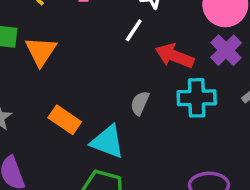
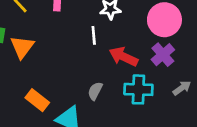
white line: (134, 30) -> (94, 35), turned -42

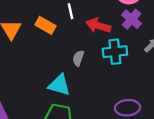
orange rectangle: (37, 100) -> (46, 25), moved

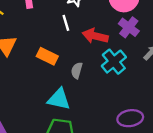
orange rectangle: (46, 25) -> (47, 56), moved
cyan cross: (115, 52) -> (114, 62), turned -30

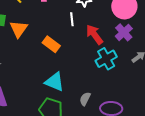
red arrow: (95, 36) -> (94, 34), turned 30
gray semicircle: (77, 70) -> (85, 99), moved

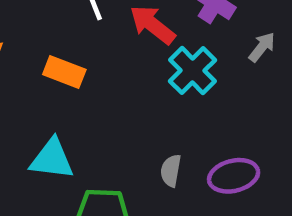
cyan triangle: (55, 82) -> (52, 159), moved

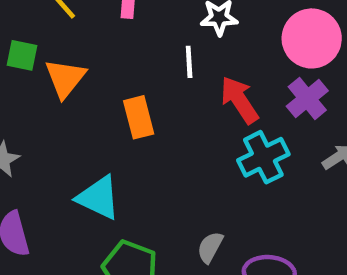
orange rectangle: (64, 72) -> (139, 117), turned 36

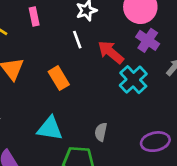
gray semicircle: (210, 247) -> (101, 132), moved

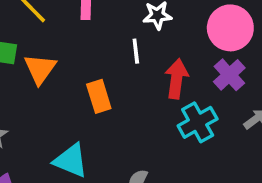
red arrow: (111, 52) -> (177, 79), turned 44

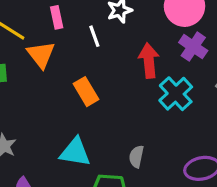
white line: (136, 51) -> (94, 36), moved
orange triangle: (40, 69) -> (41, 55), moved

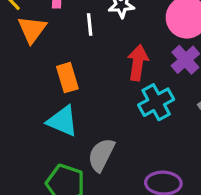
cyan triangle: (75, 152) -> (63, 121), moved
gray semicircle: (136, 157) -> (101, 155), size x1.5

